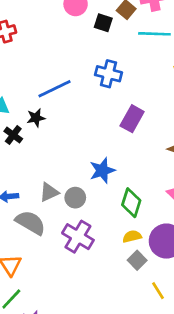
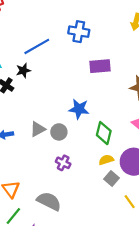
purple rectangle: (132, 119) -> (100, 66), turned 60
blue star: (102, 170) -> (79, 109), turned 30
gray semicircle: (30, 223) -> (49, 201), moved
purple cross: (78, 237) -> (63, 163), size x0.6

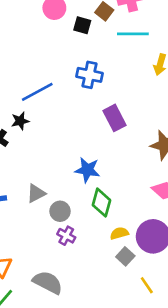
purple rectangle: (100, 66) -> (114, 118), turned 66
gray circle: (59, 132) -> (60, 211), moved
green diamond: (104, 133) -> (101, 203), moved

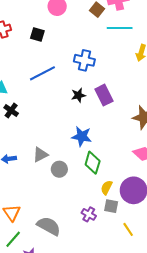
black square: (82, 25) -> (37, 35), moved
black star: (20, 121) -> (78, 95), moved
yellow semicircle: (119, 233) -> (107, 188), turned -48
purple cross: (66, 236) -> (89, 214), moved
gray square: (125, 256) -> (111, 206), turned -32

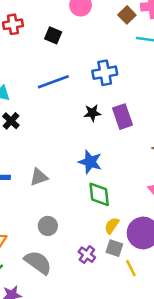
blue cross: (84, 60) -> (105, 73), turned -30
green diamond: (93, 163) -> (99, 194), turned -30
gray circle: (59, 169) -> (48, 226), moved
yellow line: (128, 229) -> (131, 268), moved

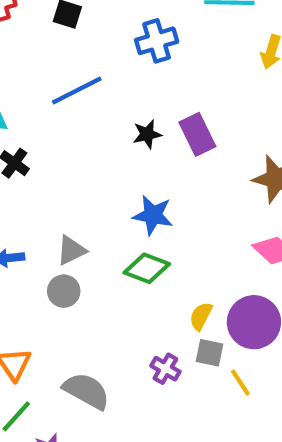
blue cross: (105, 73) -> (157, 41), moved
green diamond: (99, 194) -> (147, 268), moved, turned -56
gray circle: (48, 226) -> (64, 291), moved

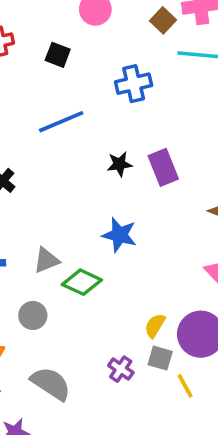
green diamond: (147, 268) -> (82, 282), moved
gray circle: (64, 291) -> (33, 315), moved

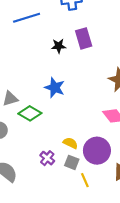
purple rectangle: (163, 167) -> (84, 38), moved
yellow semicircle: (155, 326) -> (70, 143), turned 80
purple cross: (121, 369) -> (47, 158), moved

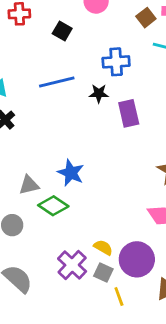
black star: (59, 46) -> (99, 93), moved
blue star: (55, 88) -> (71, 173), moved
purple cross: (47, 158) -> (72, 265), size x1.5

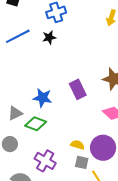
purple rectangle: (129, 113) -> (78, 89), moved
purple cross: (72, 265) -> (45, 161), moved

